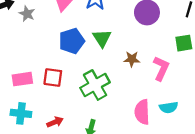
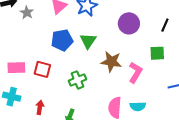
brown star: (132, 59) -> (111, 62), size x1.5
green cross: (95, 85) -> (77, 80), size x0.7
red arrow: (55, 122) -> (40, 107), turned -64

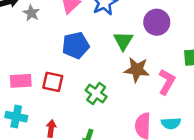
green triangle: (88, 41) -> (123, 41), moved
green cross: (77, 80) -> (96, 93), turned -30

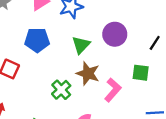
green cross: (96, 93) -> (61, 90), moved

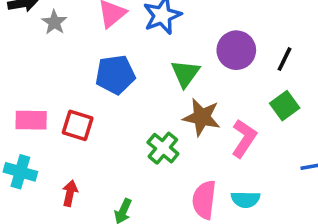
black line: (155, 43) -> (284, 59), moved
green square: (141, 73) -> (285, 106), turned -36

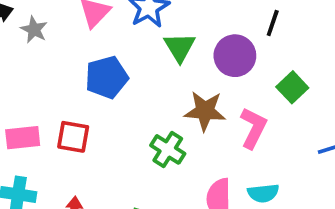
purple circle: (236, 50) -> (235, 56), moved
black line: (284, 59) -> (273, 23), moved
green triangle: (185, 74) -> (180, 47), moved

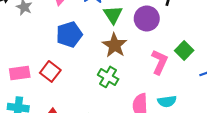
green square: (292, 87) -> (184, 50), moved
brown star: (205, 111) -> (115, 45), moved, turned 30
red square: (73, 137) -> (50, 71), turned 30

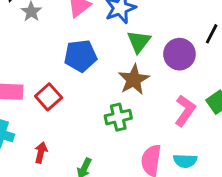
green cross: (108, 77) -> (118, 117), turned 36

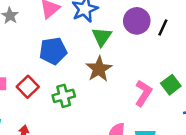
purple circle: (179, 54) -> (137, 21), moved
green cross: (118, 117) -> (64, 96), moved

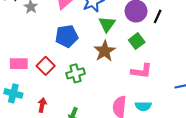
green square: (171, 85) -> (137, 41), moved
pink L-shape: (143, 93) -> (142, 71), turned 65

